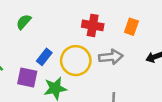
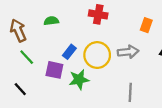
green semicircle: (24, 22) -> (51, 21), turned 40
red cross: (93, 25) -> (98, 14), moved

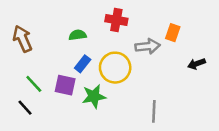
green semicircle: (51, 21) -> (78, 35), moved
gray arrow: (128, 52) -> (148, 46), moved
green line: (27, 57) -> (34, 84), moved

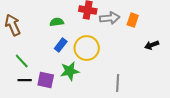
gray arrow: (148, 46) -> (110, 18), moved
purple square: (65, 85) -> (46, 80), moved
black line: (25, 108) -> (25, 80), moved, turned -48

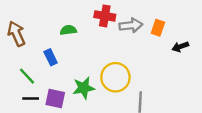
blue rectangle: (61, 45) -> (51, 57), moved, turned -64
black arrow: (152, 45) -> (180, 47), moved
yellow circle: (87, 48) -> (115, 77), moved

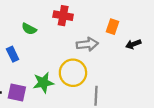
gray arrow: (131, 25) -> (87, 44), moved
green semicircle: (68, 30) -> (29, 29), turned -144

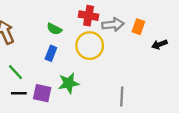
gray arrow: (87, 44) -> (113, 25), moved
blue rectangle: (13, 54) -> (51, 53), moved, turned 48
yellow circle: (73, 73) -> (90, 46), moved

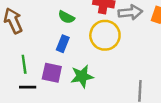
green line: (15, 72) -> (24, 64), turned 35
purple square: (42, 93) -> (52, 73), moved

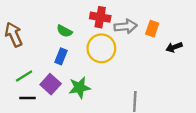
green line: (24, 64) -> (24, 76), turned 66
purple square: (52, 73) -> (51, 84), turned 30

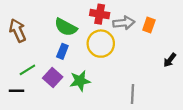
green semicircle: (64, 31) -> (66, 27), size x1.5
black arrow: (174, 47) -> (170, 60), moved, turned -32
black line: (28, 98) -> (16, 91), moved

